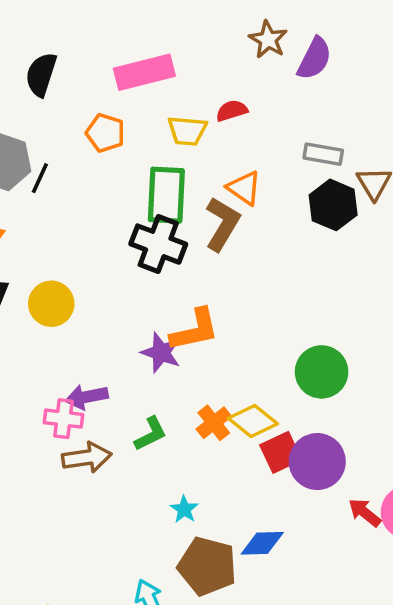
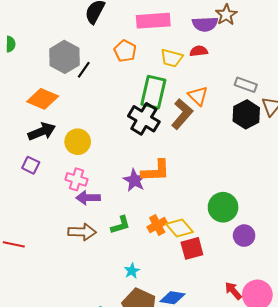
purple semicircle: (314, 59) -> (205, 24), moved, turned 50
pink cross: (64, 419) -> (76, 179), moved
purple circle: (317, 462) -> (244, 236), moved, size x0.7

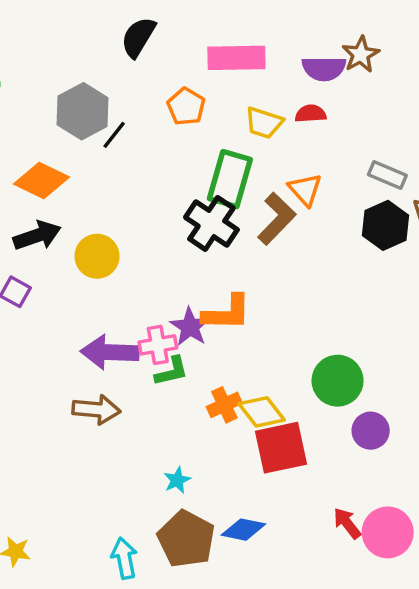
pink cross: (76, 179) -> (158, 345), moved, turned -30
purple arrow: (88, 198) -> (110, 352), size x1.4
green L-shape: (120, 225) -> (171, 371), moved
red square: (192, 248) -> (281, 448), size x1.4

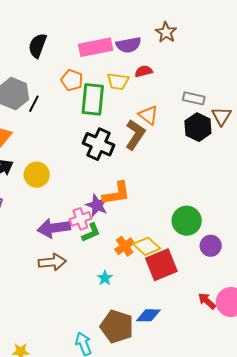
purple semicircle: (324, 68) -> (129, 45), moved
green rectangle: (230, 179) -> (93, 99), moved
cyan star: (177, 480) -> (105, 278), moved

